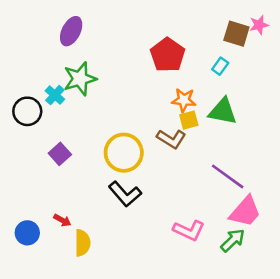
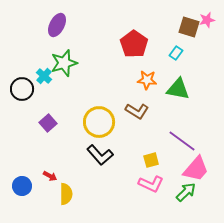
yellow square: (189, 120) -> (151, 160), moved

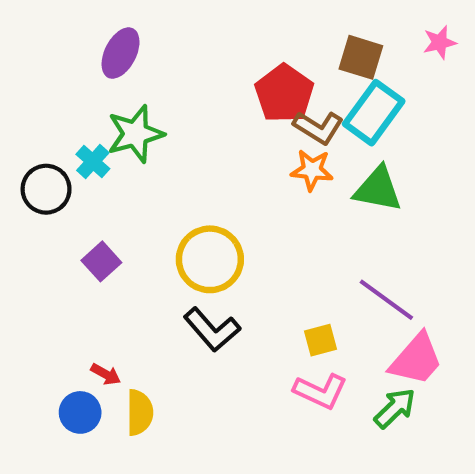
brown square: (189, 27) -> (361, 57), moved
cyan rectangle: (176, 53) -> (374, 113), size x2.0
brown L-shape: (137, 111) -> (318, 127), moved
blue circle: (22, 186) -> (80, 412), moved

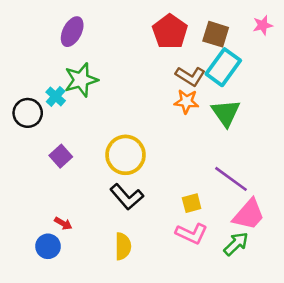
red pentagon: (284, 93) -> (170, 32), moved
green triangle: (378, 189) -> (226, 113), turned 44
yellow semicircle: (140, 412) -> (123, 246), moved

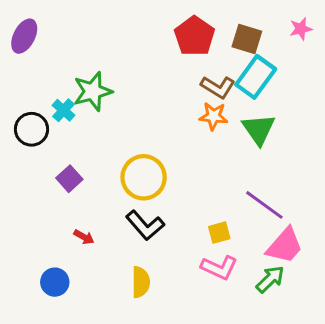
purple ellipse: (72, 32) -> (24, 36), moved
red arrow: (63, 223) -> (84, 237), moved

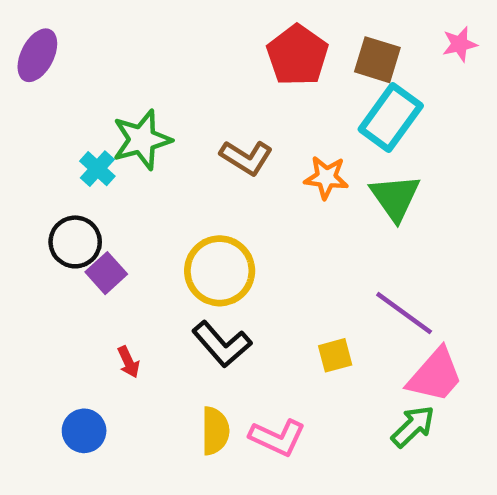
brown L-shape: (218, 87) -> (246, 157), moved
black circle: (32, 129) -> (75, 242), moved
red arrow: (84, 237) -> (128, 362), turned 36
pink L-shape: (219, 268) -> (277, 438), moved

